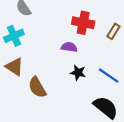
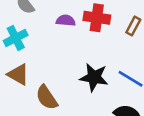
purple semicircle: (69, 47) -> (66, 20), moved
black star: (78, 73) -> (94, 77), size x1.5

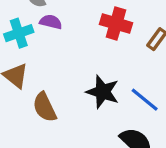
purple semicircle: (66, 20) -> (51, 22), moved

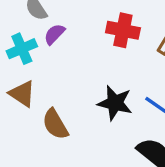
purple semicircle: (51, 22) -> (54, 34), turned -55

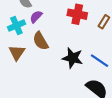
brown triangle: (22, 94) -> (17, 53), turned 30
brown semicircle: (55, 124) -> (41, 41), moved

